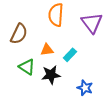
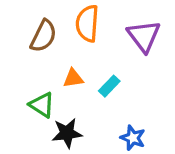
brown semicircle: (19, 34) -> (43, 36), moved
black star: (51, 75) -> (67, 133), moved

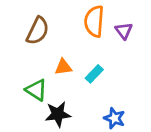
orange semicircle: (87, 23) -> (94, 21), moved
purple triangle: (144, 36) -> (124, 31), size x0.6

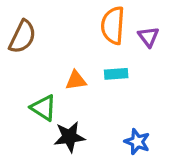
brown semicircle: (38, 31) -> (23, 37), moved
cyan rectangle: (94, 74) -> (116, 74), moved, turned 42

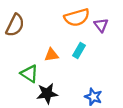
orange semicircle: (113, 25) -> (77, 17), turned -110
cyan rectangle: (116, 74) -> (79, 50), turned -56

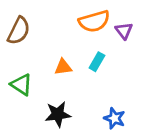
green triangle: (29, 74) -> (21, 85), moved

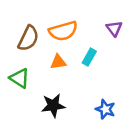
orange semicircle: (94, 21) -> (63, 31), moved
brown semicircle: (19, 31) -> (28, 38), moved

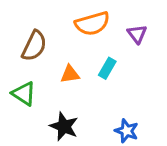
orange semicircle: (63, 31) -> (92, 24), moved
black star: (53, 106) -> (64, 126), turned 30

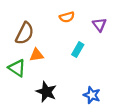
orange semicircle: (92, 24) -> (67, 17), size x0.6
orange triangle: (70, 74) -> (37, 55), moved

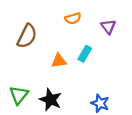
orange triangle: (37, 55) -> (59, 61), moved
green triangle: (17, 68) -> (19, 95), moved, turned 36

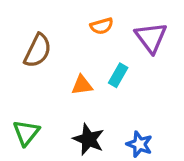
purple triangle: (108, 27) -> (151, 38), size x1.5
black star: (51, 100) -> (89, 139), moved

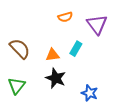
brown semicircle: (38, 51) -> (20, 49), moved, turned -70
black star: (89, 139) -> (56, 78), moved

